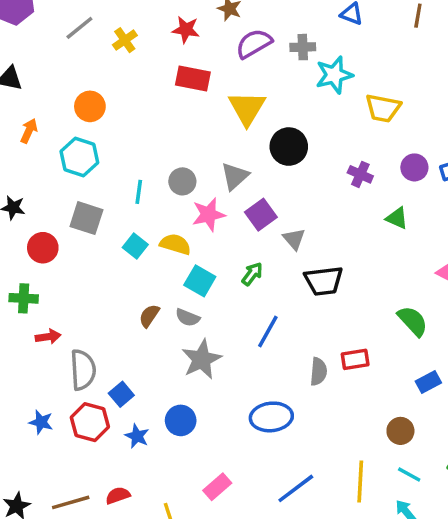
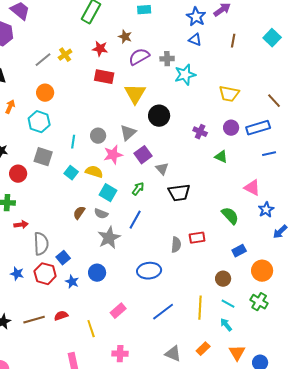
gray line: (79, 28) -> (43, 60), moved
yellow trapezoid: (383, 108) -> (229, 94), moved
blue line: (268, 331) -> (135, 220), moved

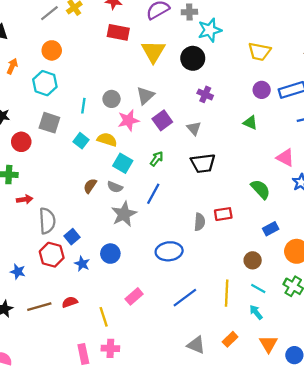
black circle: (159, 116) -> (193, 58), moved
purple cross: (200, 132) -> (205, 94), moved
gray triangle: (162, 169) -> (194, 128), moved
blue star: (17, 274) -> (18, 272), moved
pink cross: (120, 354) -> (110, 348), moved

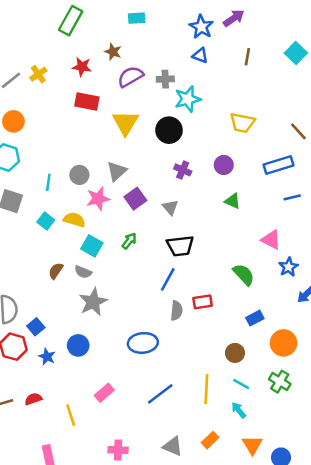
purple circle: (262, 90) -> (224, 165), moved
blue line: (153, 194) -> (168, 279), moved
pink cross: (110, 348) -> (118, 450), moved

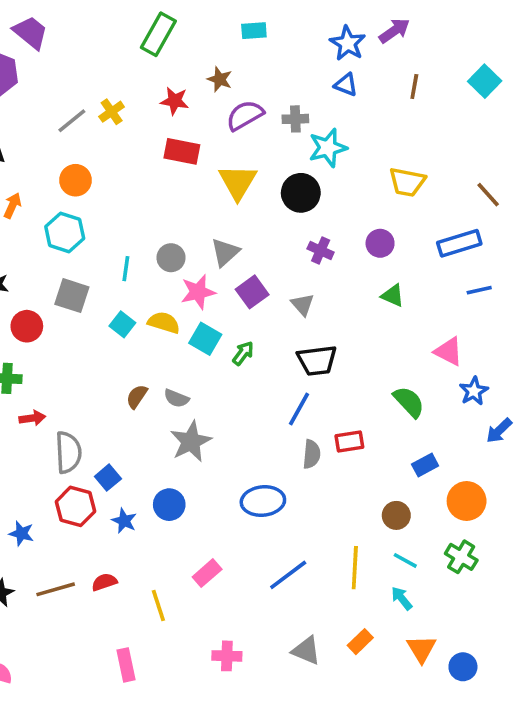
cyan square: (92, 246) -> (205, 339), moved

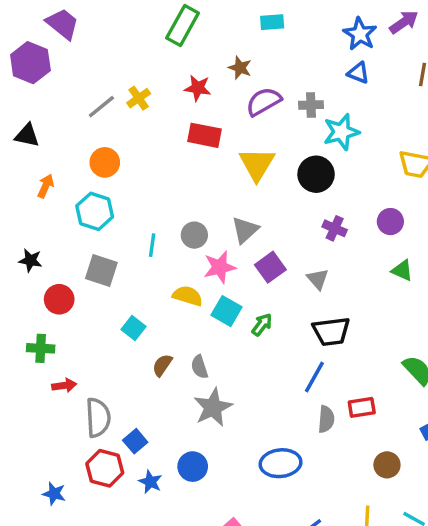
cyan square: (122, 324) -> (134, 328), moved
gray semicircle: (176, 398) -> (199, 367), turned 50
brown circle: (396, 515) -> (387, 465), moved

